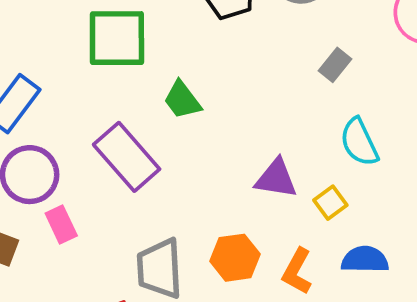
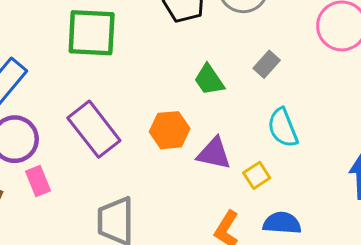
green trapezoid: (182, 100) -> (209, 80), moved
orange hexagon: (235, 258) -> (170, 130), moved

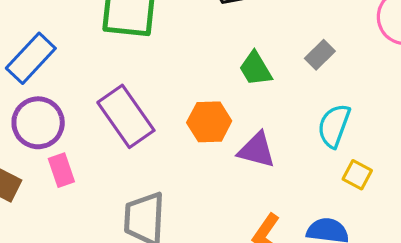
cyan semicircle: (283, 128) -> (334, 126), turned 39
yellow square: (257, 175) -> (357, 175), moved, turned -32

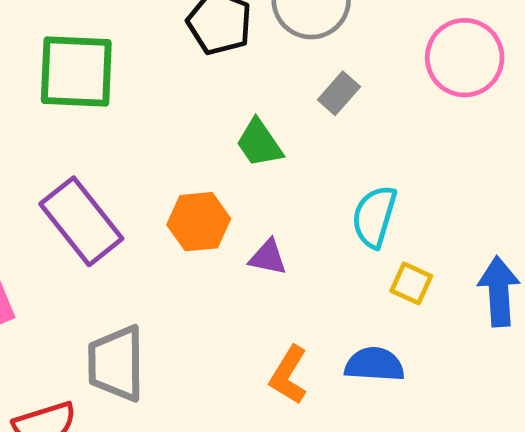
gray rectangle: (320, 55) -> (339, 93), moved
purple triangle: (257, 150) -> (268, 257), size x0.7

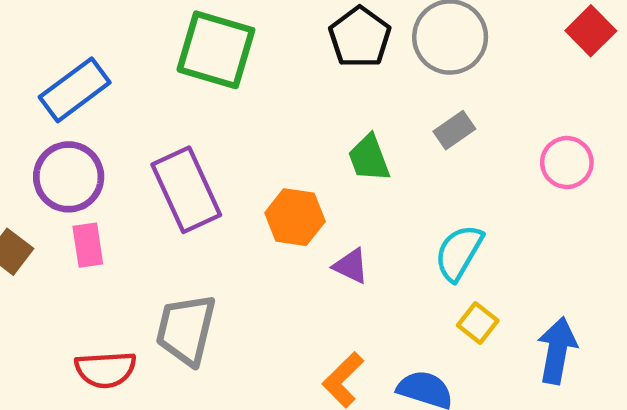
pink circle: (465, 58) -> (567, 163), moved, size x0.7

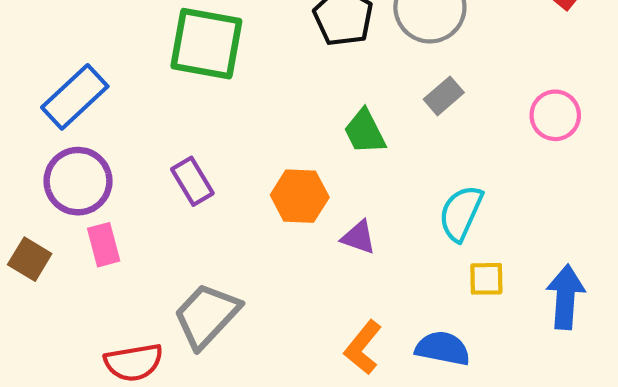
purple rectangle: (186, 190) -> (192, 181), size x0.6
yellow square: (478, 323) -> (486, 279), turned -33
gray trapezoid: (186, 330) -> (207, 316), turned 36

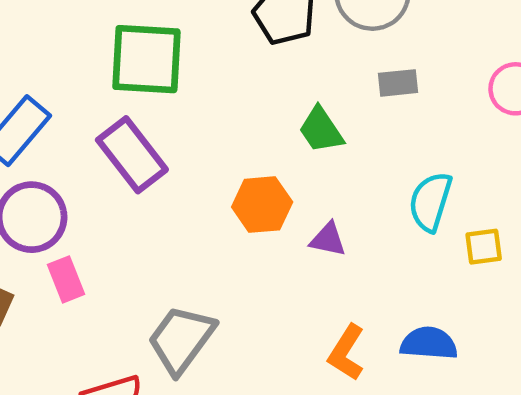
gray rectangle: (444, 96) -> (398, 83), turned 42
purple rectangle: (192, 181) -> (132, 155), moved, size x1.5
yellow square: (486, 279) -> (484, 247), moved

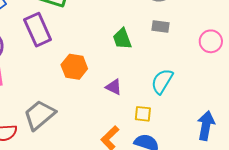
orange hexagon: (262, 205) -> (74, 67), moved
yellow square: (484, 247) -> (143, 114), moved

